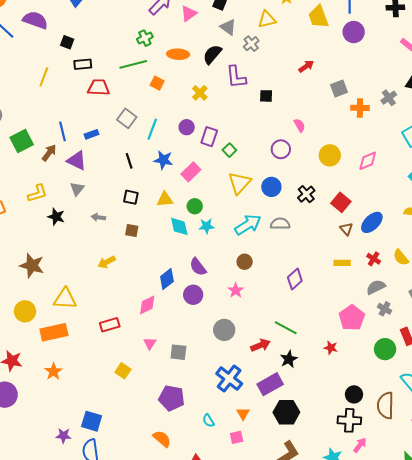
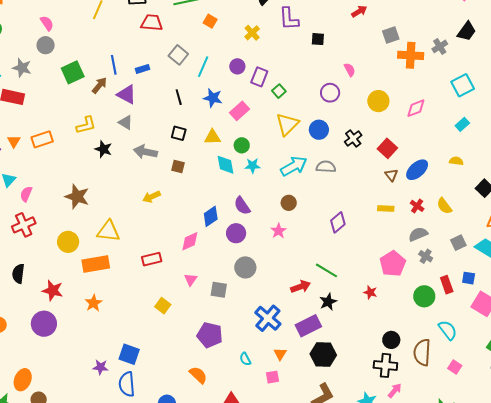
orange cross: (360, 108) -> (411, 55), size x1.4
gray triangle: (77, 189) -> (126, 122), turned -42
gray arrow: (98, 217) -> (145, 152), size x1.6
gray circle: (224, 330) -> (245, 267), moved

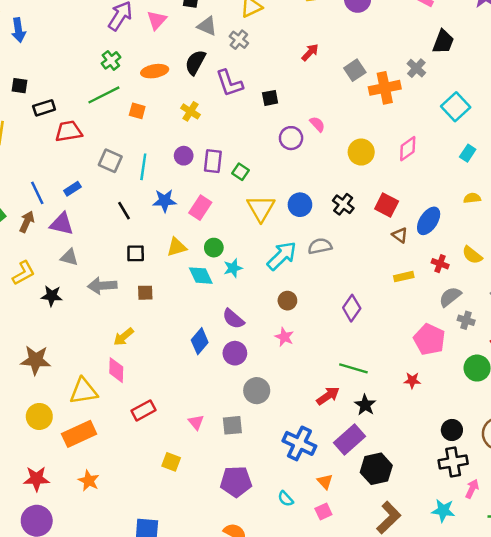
purple circle: (330, 93) -> (291, 138), moved
pink diamond: (190, 241) -> (116, 370), moved, turned -50

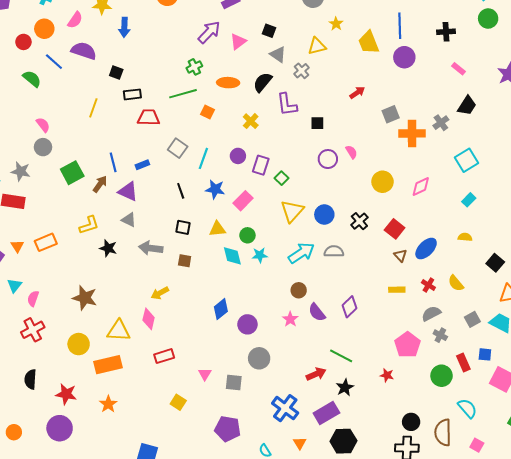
purple semicircle: (233, 319) -> (317, 312), moved

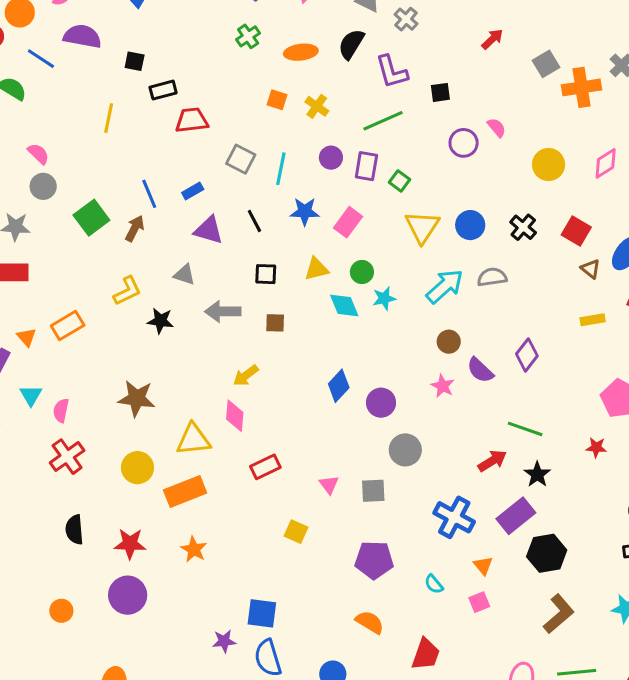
green line: (183, 94) -> (383, 121), moved
yellow cross: (251, 121) -> (317, 106), moved
purple triangle: (128, 191) -> (209, 230), moved

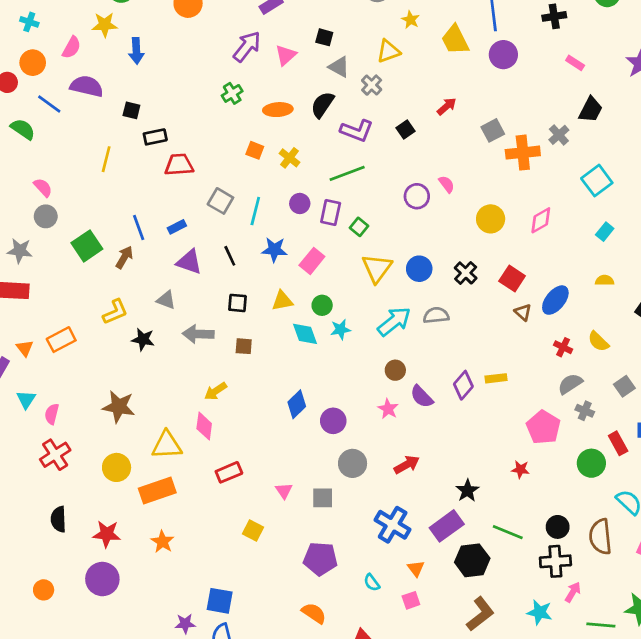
purple L-shape: (392, 72) -> (357, 131), turned -56
black square: (440, 92) -> (406, 130), moved, turned -30
yellow rectangle: (593, 320) -> (496, 378), moved
green line: (525, 429) -> (508, 532), moved
red arrow: (492, 461) -> (407, 465), moved

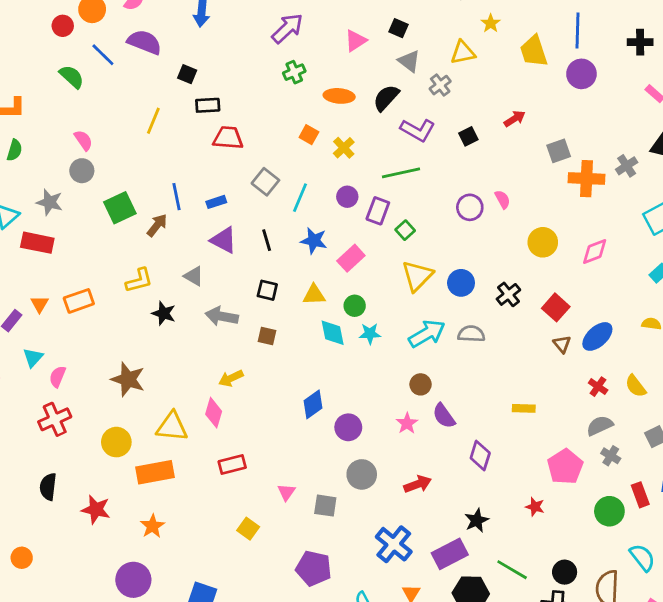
purple arrow: (247, 46) -> (287, 28), moved
purple diamond: (463, 385) -> (480, 456), moved, turned -32
purple circle: (102, 579) -> (133, 580), moved

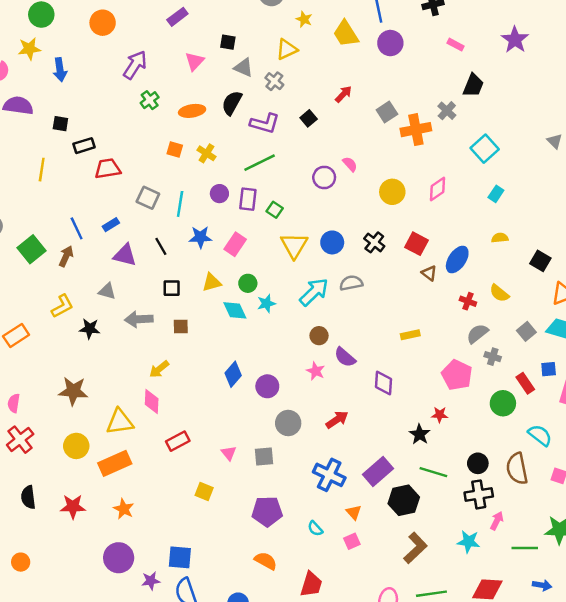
black star: (477, 520) -> (420, 434), moved

